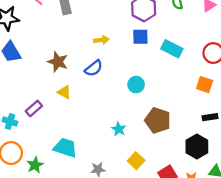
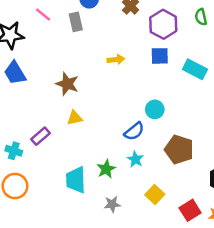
blue semicircle: (94, 68) -> (134, 131), moved
yellow triangle: (64, 92) -> (75, 118), turned -40
cyan trapezoid: (65, 148) -> (76, 180), turned -110
green star: (35, 165) -> (106, 169), moved

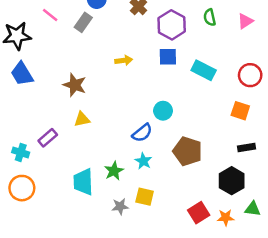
gray rectangle: (76, 22) -> (83, 22), turned 48
yellow square: (155, 195) -> (145, 197), moved, turned -30

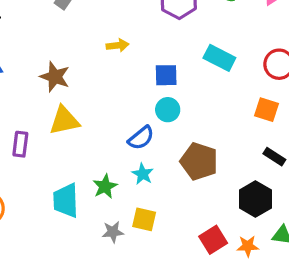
blue square: (168, 57) -> (166, 75), moved
yellow triangle: (82, 119) -> (64, 121), size x1.5
purple rectangle: (48, 138) -> (20, 144), turned -42
black rectangle: (246, 148) -> (274, 157), turned 42

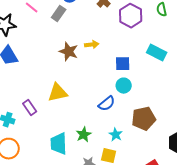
brown star: (55, 77) -> (69, 52), moved
purple rectangle: (20, 144) -> (30, 108), turned -42
brown pentagon: (199, 161) -> (144, 119), turned -30
cyan star: (143, 174) -> (116, 135), moved

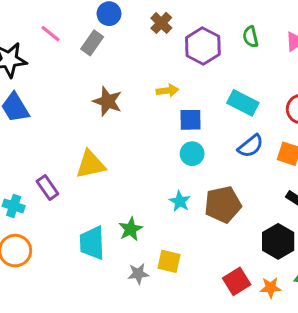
yellow arrow: (92, 45) -> (167, 91), moved
blue semicircle: (107, 104) -> (251, 146), moved
cyan star: (116, 135) -> (180, 201), moved

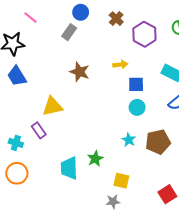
pink line: (51, 34) -> (30, 18), moved
yellow triangle: (91, 164) -> (52, 106), moved
gray star: (138, 274) -> (113, 201), moved

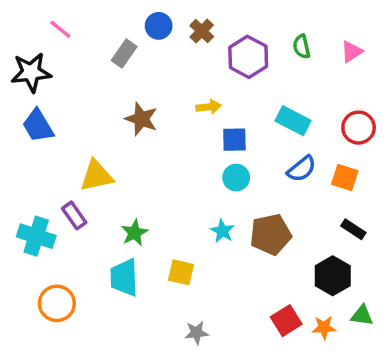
blue circle: (81, 12) -> (159, 26), moved
cyan cross: (16, 143) -> (36, 236), size x1.5
green star: (95, 159) -> (134, 233), moved
orange circle: (17, 173) -> (57, 303), moved
yellow square: (121, 181) -> (181, 272), moved

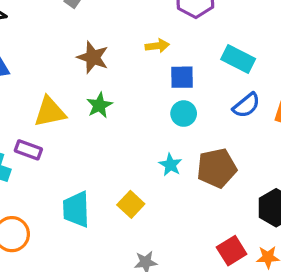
purple rectangle: (74, 215) -> (28, 150), turned -35
green star: (134, 233) -> (99, 105), moved
yellow square: (181, 272) -> (131, 204), turned 30

